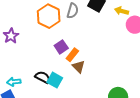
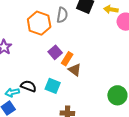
black semicircle: (43, 77) -> (28, 86), moved

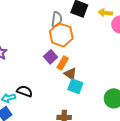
orange hexagon: (39, 23) -> (61, 35), moved
cyan square: (53, 86) -> (75, 86), moved

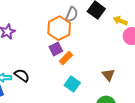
orange hexagon: (61, 35) -> (59, 28), moved
brown triangle: (70, 74) -> (108, 75), moved

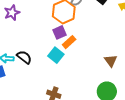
cyan square: (72, 84) -> (56, 55), moved

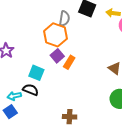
cyan square: (56, 55) -> (36, 73), moved

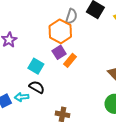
black semicircle: (31, 90) -> (37, 87), moved
cyan arrow: (14, 96) -> (22, 97), moved

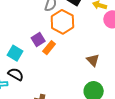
orange hexagon: (60, 31) -> (62, 22), moved

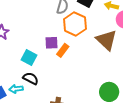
purple square: (38, 39) -> (52, 43), turned 32
brown triangle: (93, 60) -> (106, 40), moved, size x1.6

